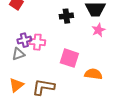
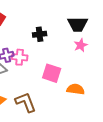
black cross: (66, 16) -> (40, 34), moved
brown L-shape: (43, 87) -> (26, 102), turned 60

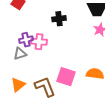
pink square: (52, 73) -> (66, 77), moved

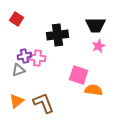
black cross: (59, 19) -> (58, 35), size x1.5
pink square: (66, 77) -> (79, 75), moved

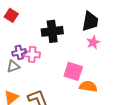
black trapezoid: (96, 25) -> (90, 21), turned -80

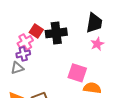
red square: (11, 15) -> (36, 31), moved
pink cross: (32, 54) -> (25, 42), moved, turned -35

